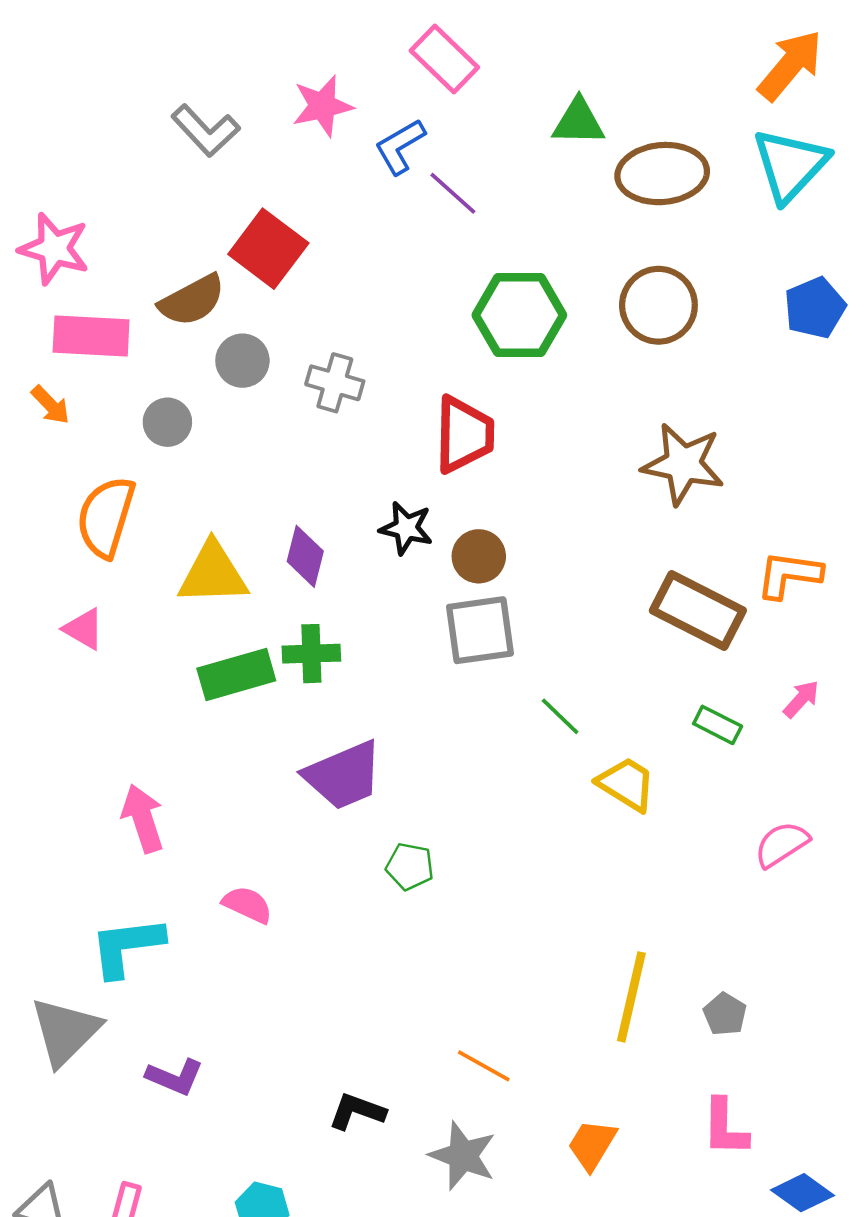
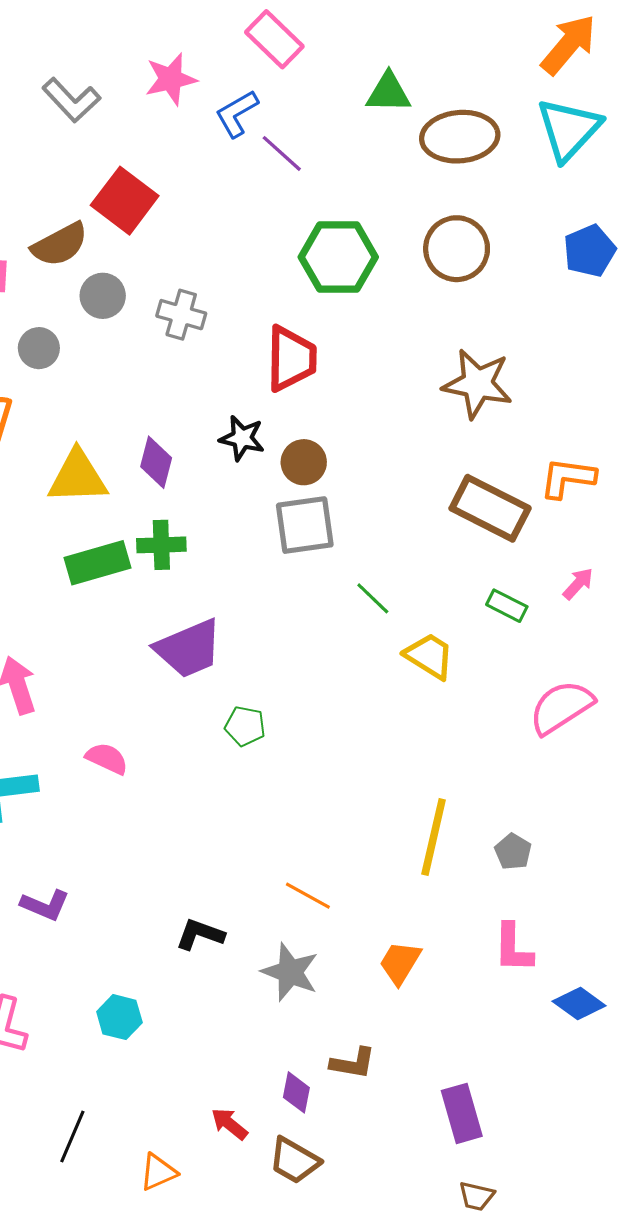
pink semicircle: (782, 844) -> (561, 707), size x1.4

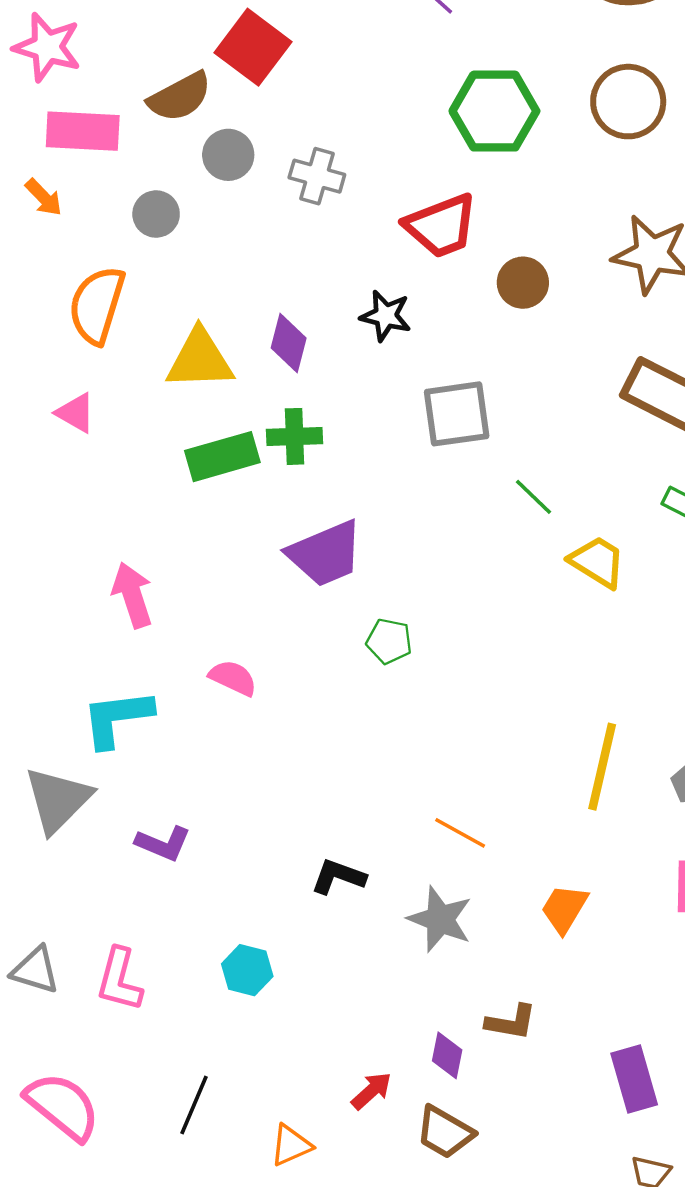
red trapezoid: (291, 359) -> (441, 226), turned 68
brown circle: (304, 462) -> (523, 283), moved
red arrow: (229, 1124) -> (371, 1091), turned 99

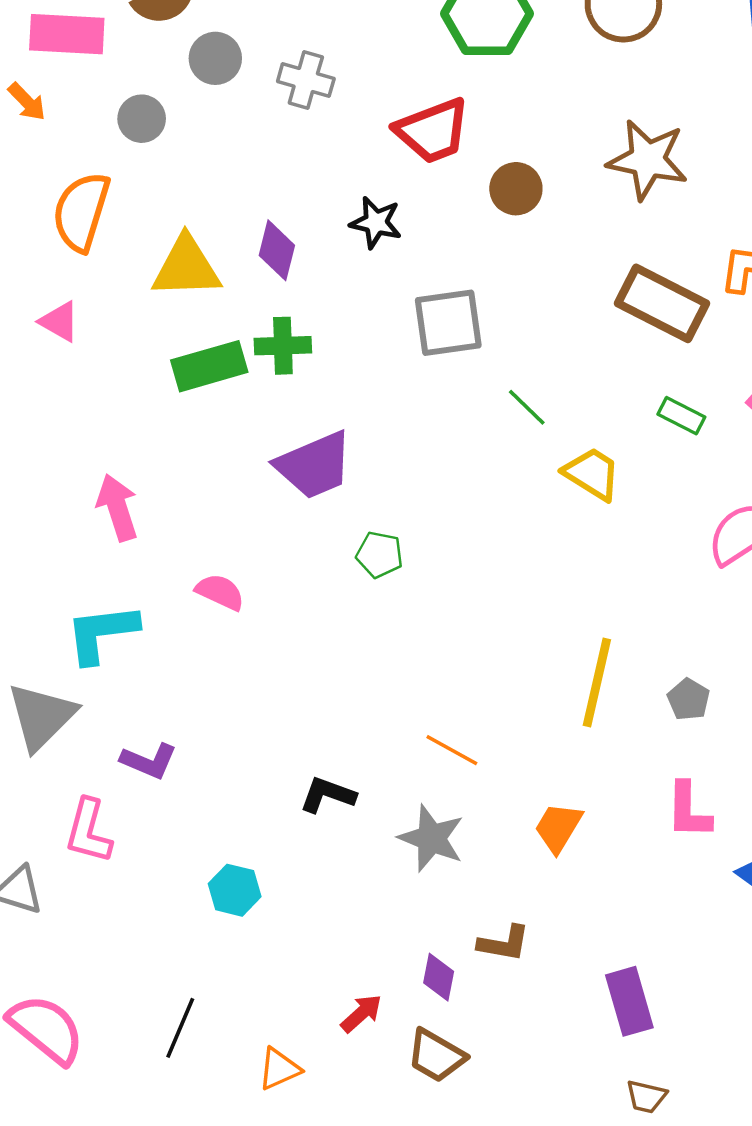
pink L-shape: (119, 980) -> (89, 831), moved

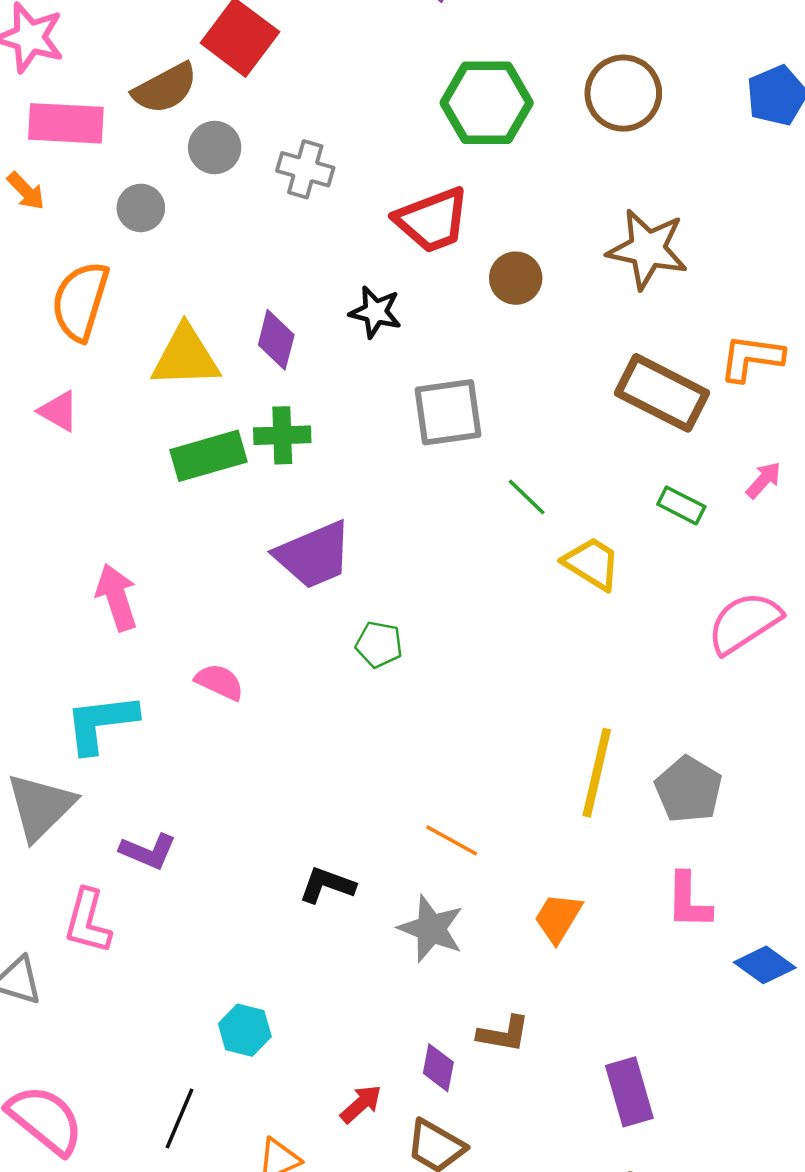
gray pentagon: (689, 699) -> (689, 790), size x1.6
cyan hexagon: (235, 890) -> (245, 1030), moved

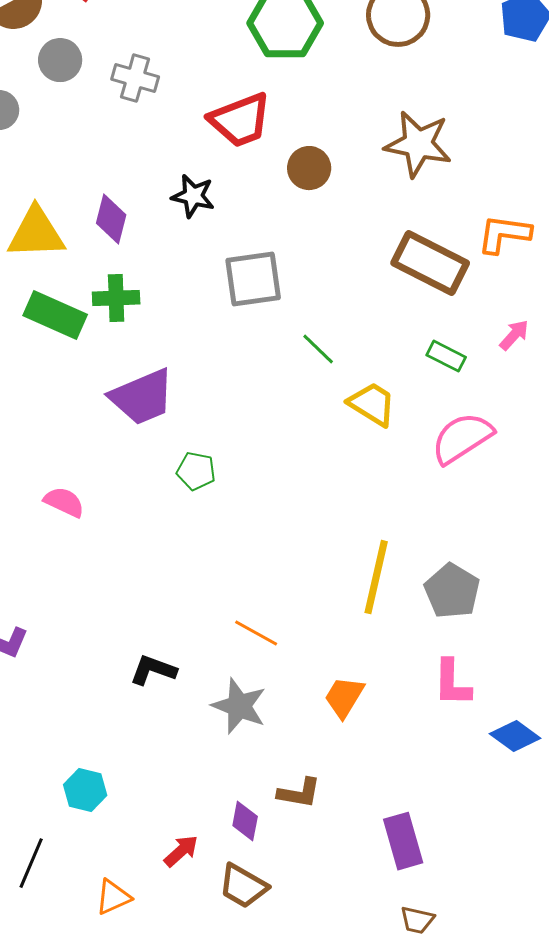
green rectangle: (209, 456) -> (55, 315), turned 40
pink semicircle: (744, 623) -> (462, 438), moved

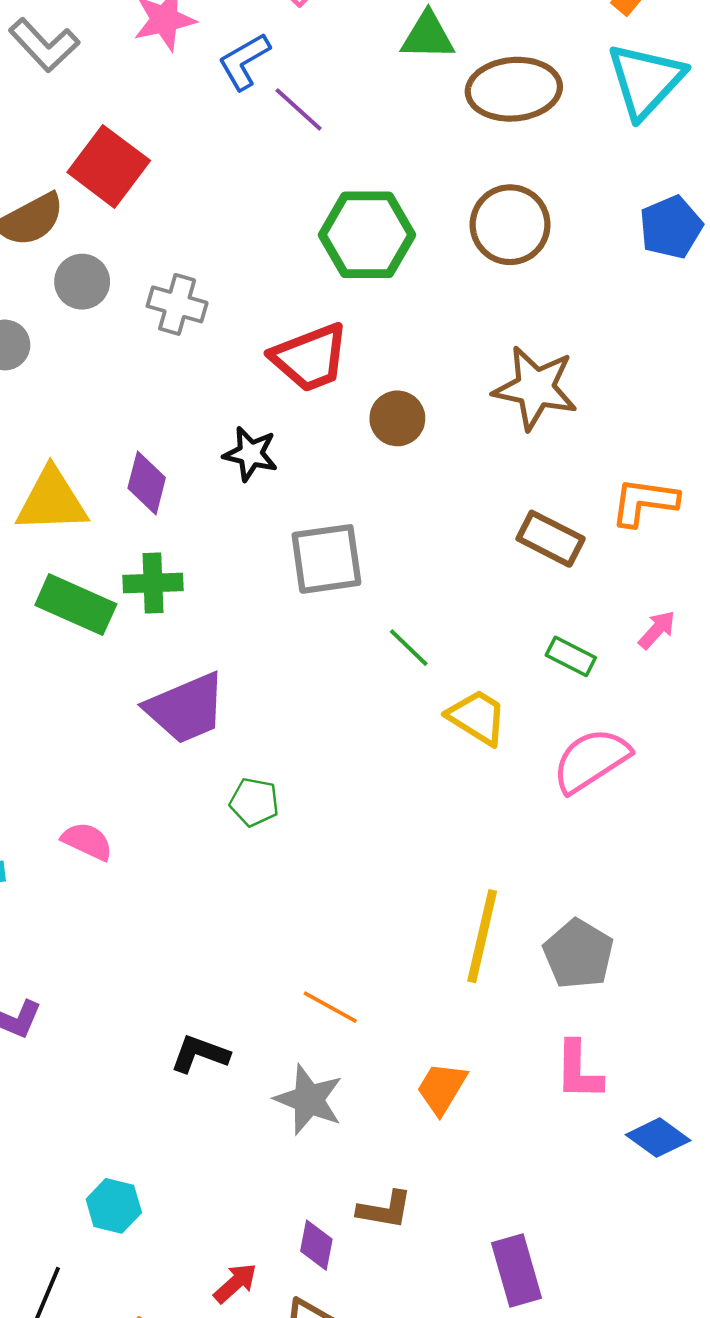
brown rectangle: (430, 263) -> (551, 539), size x0.7

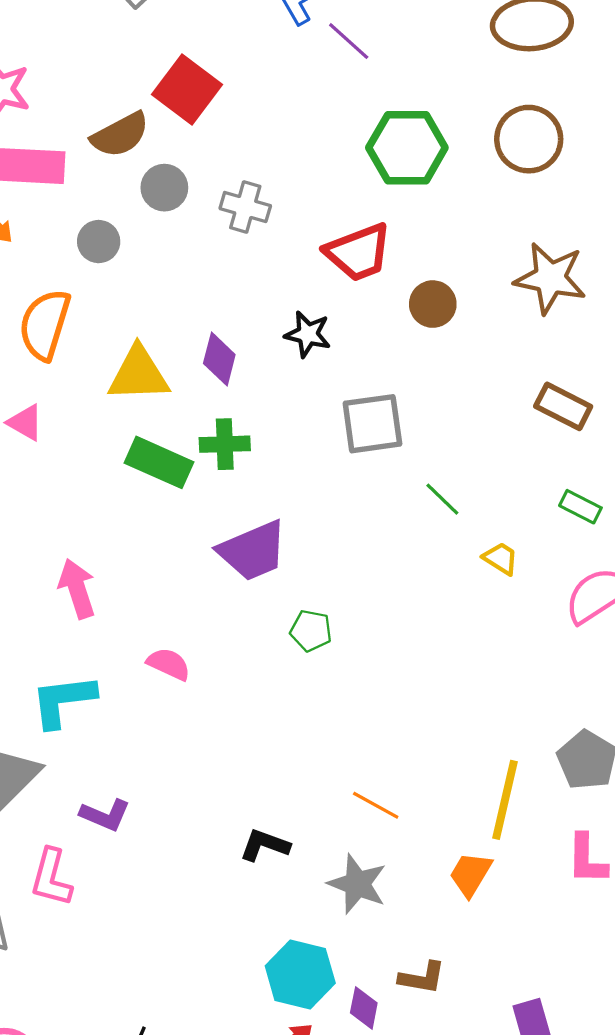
yellow trapezoid: (477, 717) -> (501, 558), size x0.7
yellow line: (482, 936) -> (505, 800), moved
cyan hexagon: (114, 1206) -> (300, 974), moved, size x1.5

